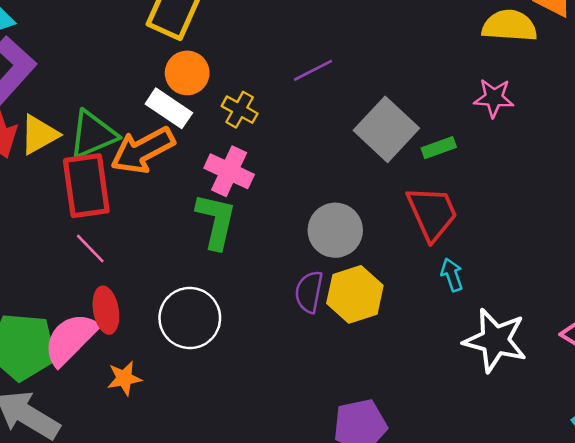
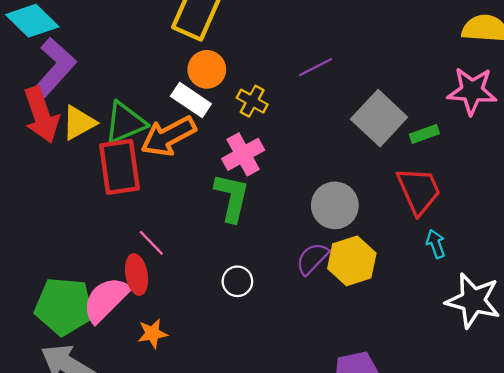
pink star: (494, 98) -> (472, 91), size x1.4
pink cross: (229, 171) -> (243, 154), turned 36
pink line: (90, 249) -> (151, 243), moved
purple semicircle: (309, 292) -> (312, 259), turned 33
white circle: (190, 318) -> (237, 281), moved, size x0.6

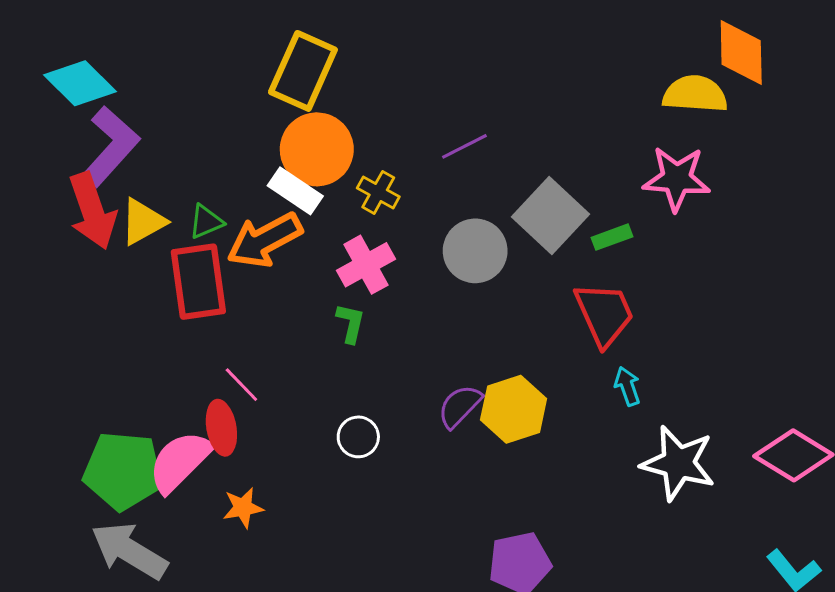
orange circle: (207, 69) -> (317, 149), size x1.4
green triangle: (125, 123) -> (206, 222), size x0.6
green L-shape: (232, 197) -> (351, 323), size x0.6
gray circle: (335, 205) -> (475, 251), moved

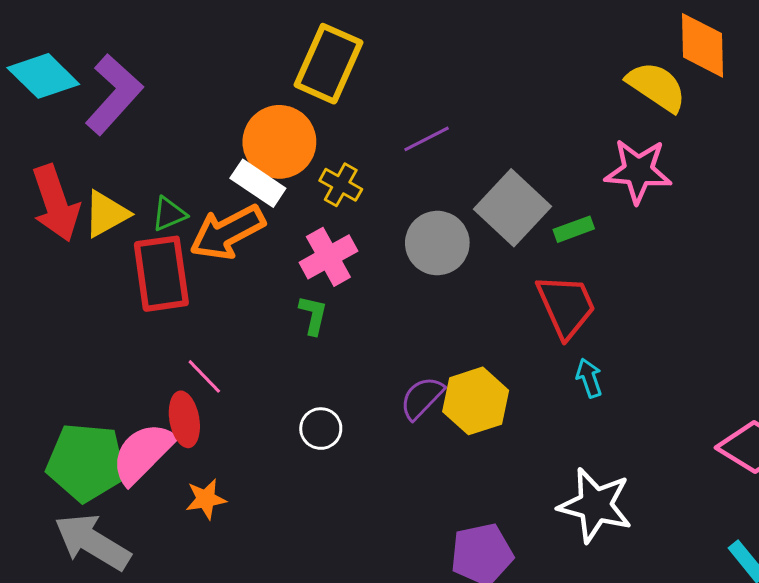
yellow rectangle: (303, 71) -> (328, 64), moved
yellow semicircle: (695, 94) -> (657, 87), turned 30
purple L-shape: (111, 146) -> (114, 94), moved
white star: (678, 463) -> (595, 505), moved

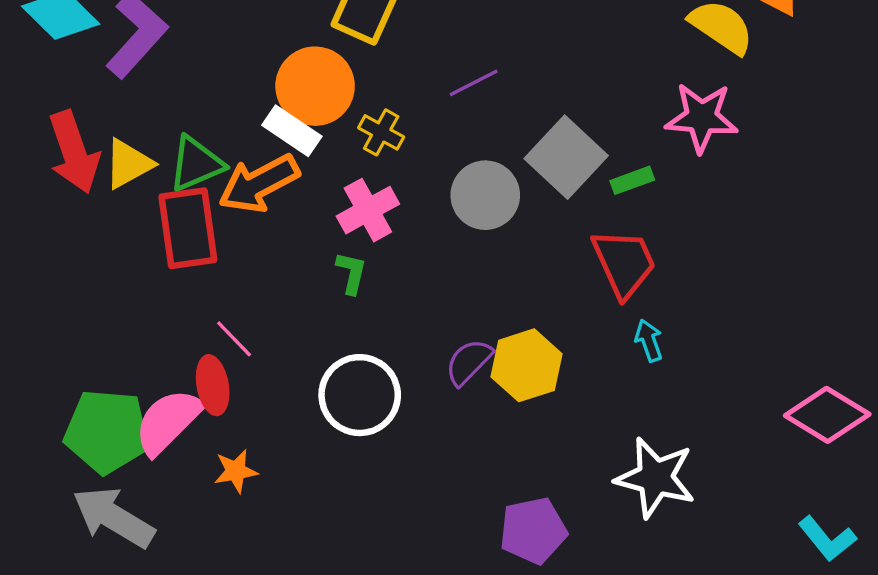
green triangle: (169, 214) -> (196, 164), size x1.5
white circle: (321, 429) -> (360, 395), size x1.8

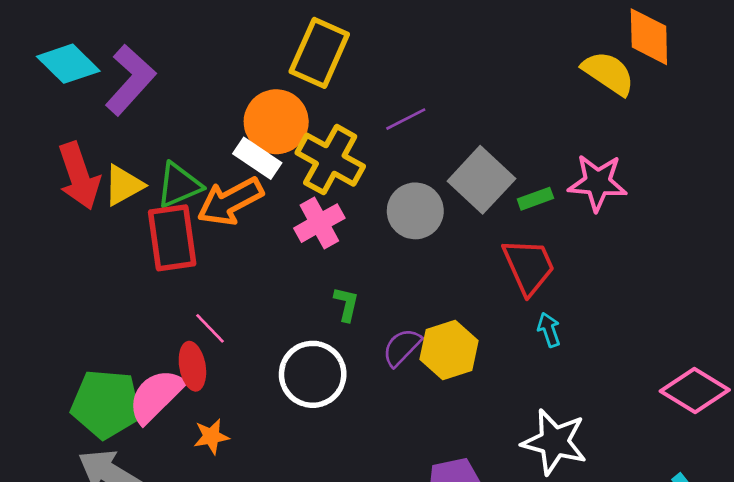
pink star: (702, 118) -> (598, 183), moved
yellow cross: (381, 132) -> (330, 160), size x1.8
green L-shape: (351, 273) -> (346, 304), moved

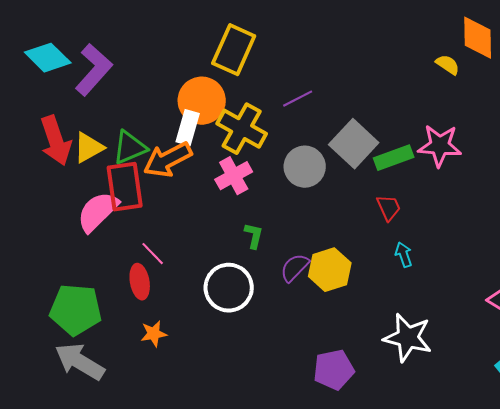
yellow semicircle: (608, 73) -> (448, 65), size x0.6
white rectangle: (257, 158) -> (188, 128), turned 72
green rectangle: (535, 199) -> (394, 158), size x1.5
red trapezoid: (529, 266) -> (389, 208), size x0.6
pink semicircle: (156, 396) -> (98, 212), moved

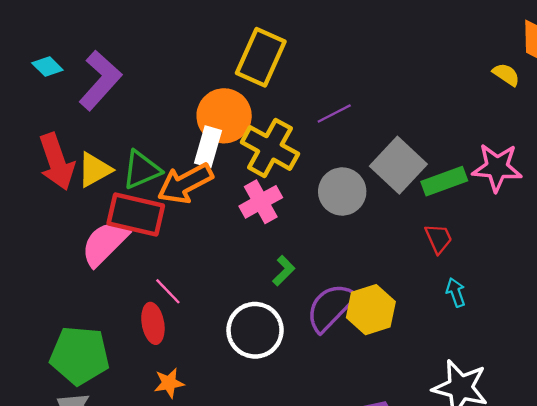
cyan diamond: (48, 58) -> (47, 67), size x0.6
red rectangle: (125, 187) -> (136, 214), turned -69
green L-shape: (254, 236) -> (284, 271), turned 32
purple semicircle: (295, 268) -> (331, 307), size x1.5

